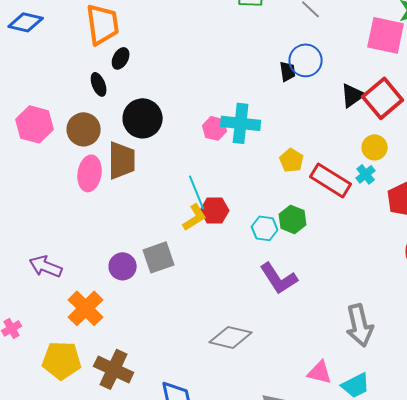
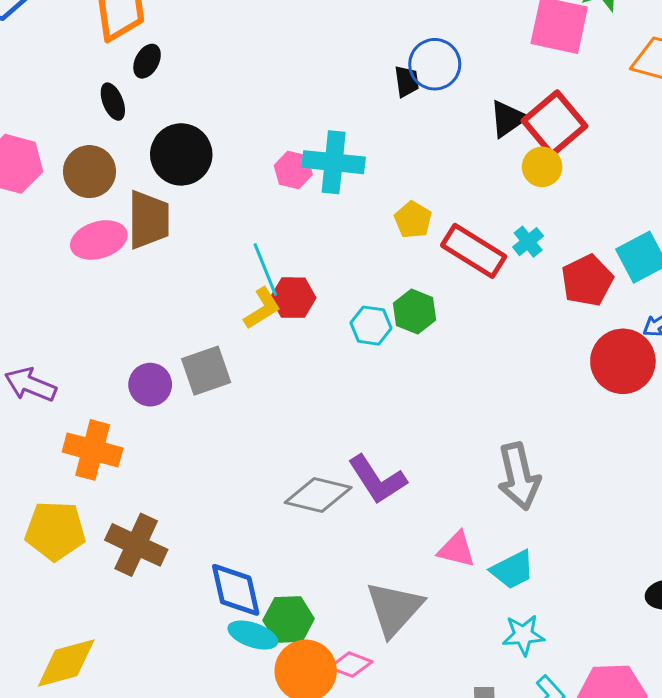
yellow circle: (375, 147) -> (542, 167), moved
pink ellipse: (90, 173) -> (99, 240), turned 64
purple L-shape: (279, 278) -> (377, 479), moved
orange cross: (86, 308) -> (93, 450), turned -30

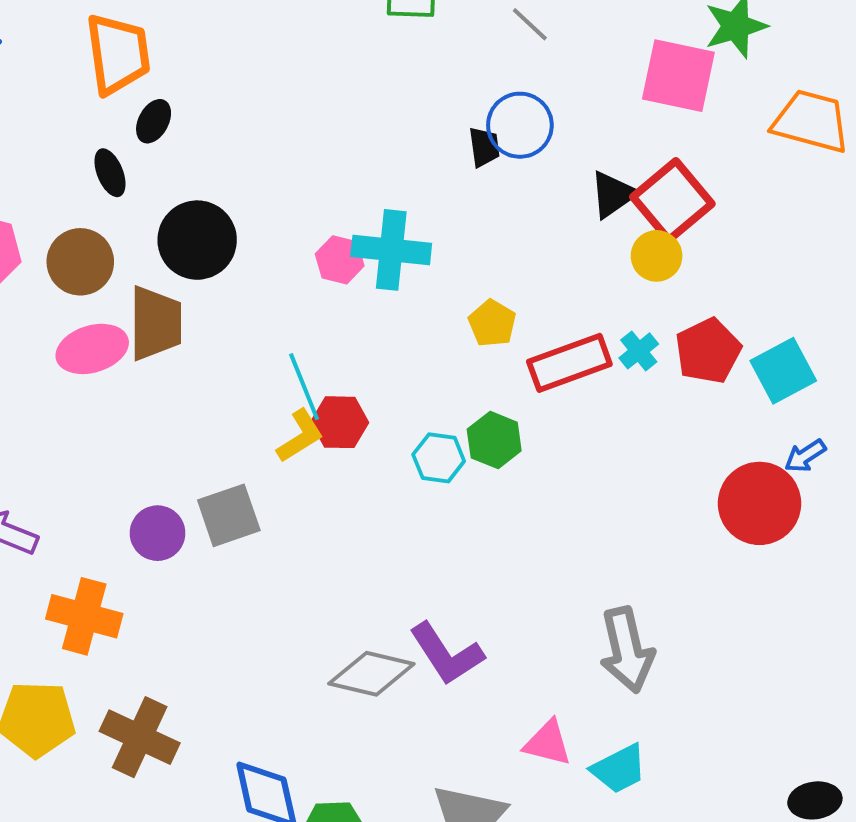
red rectangle: (474, 251) -> (569, 363), turned -52
red pentagon: (587, 280) -> (708, 351), moved

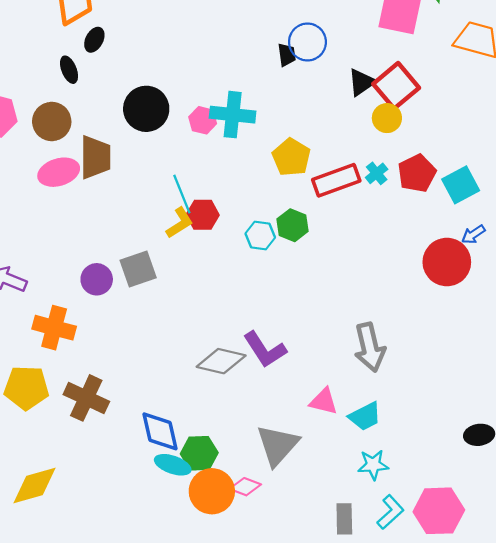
black circle: (197, 240) -> (146, 109), moved
yellow pentagon: (492, 323) -> (291, 157), size x1.4

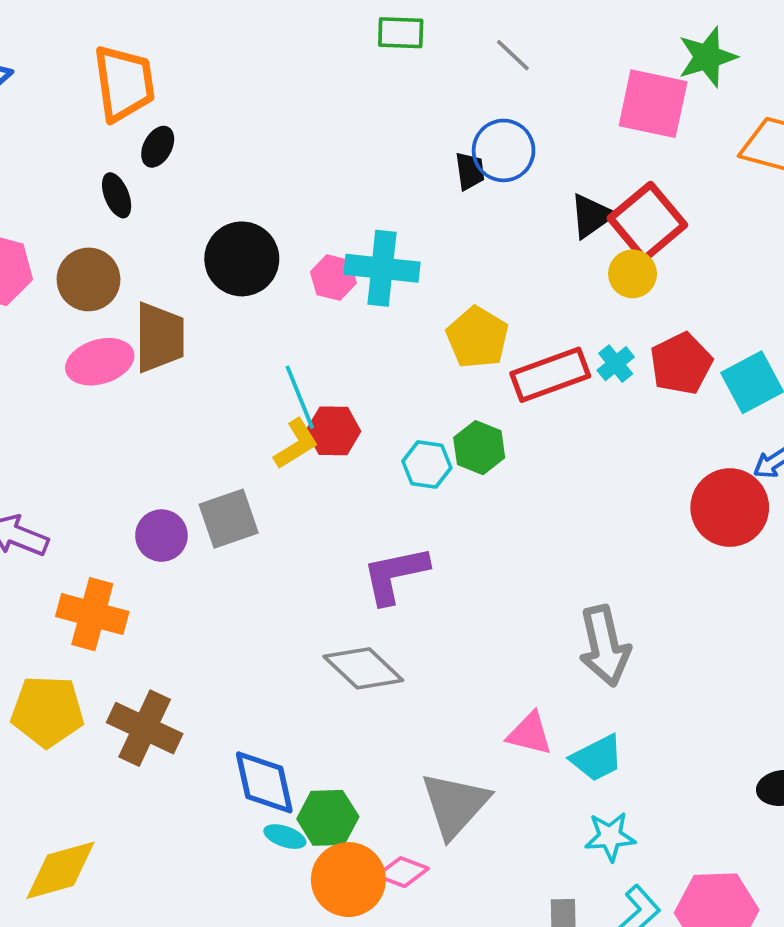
purple L-shape: (265, 350) -> (395, 575), moved, turned 111
gray diamond: (221, 361) -> (363, 668), turned 30
cyan ellipse: (173, 465) -> (285, 837), size x0.7

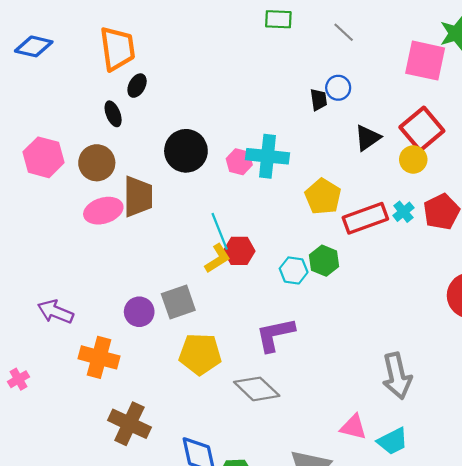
blue circle: (504, 150) -> (338, 88), size x0.7
black triangle: (591, 216) -> (368, 138), moved
yellow pentagon: (47, 711) -> (200, 354), moved

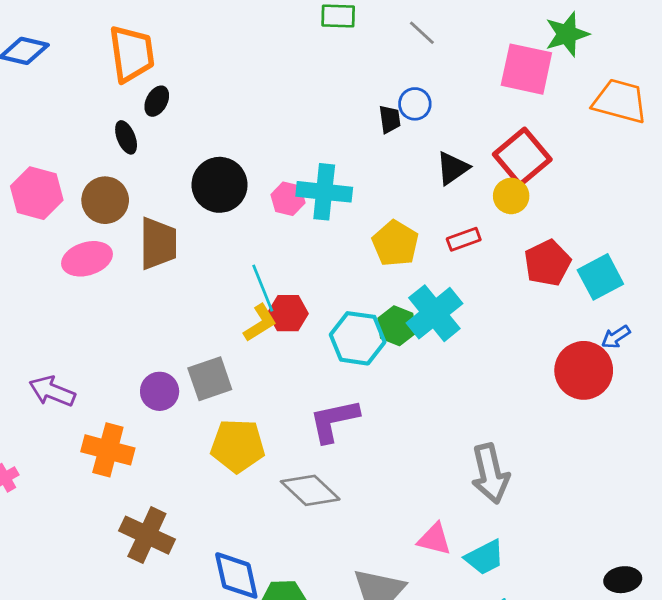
pink ellipse: (103, 211) -> (87, 259), moved
cyan cross: (403, 212) -> (434, 313), moved, size x2.0
red rectangle: (365, 218) -> (464, 239), moved, size x0.6
cyan hexagon: (294, 270) -> (358, 338), size x1.5

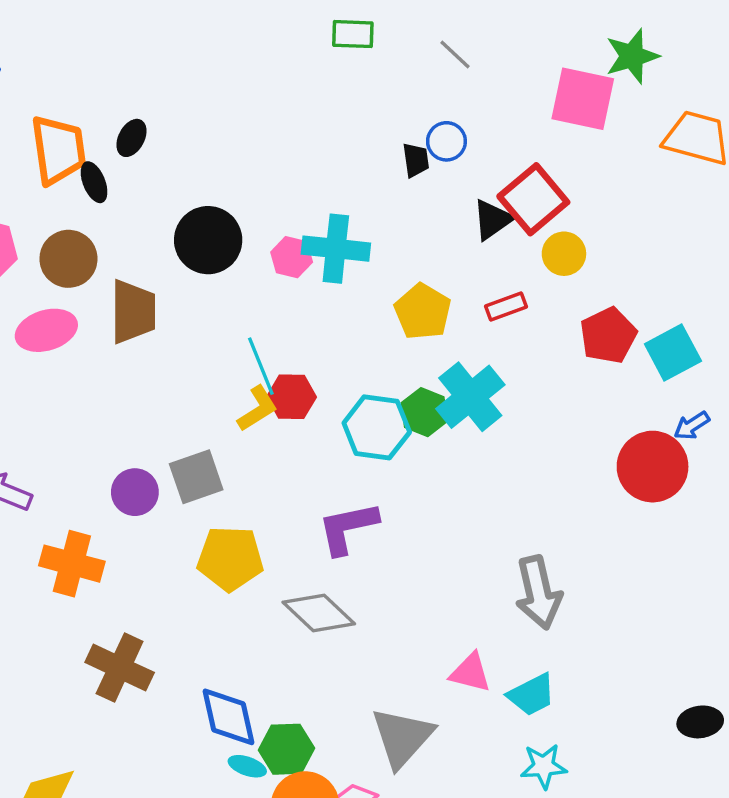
orange trapezoid: (132, 54) -> (58, 150), moved
red square: (522, 157) -> (533, 199), moved

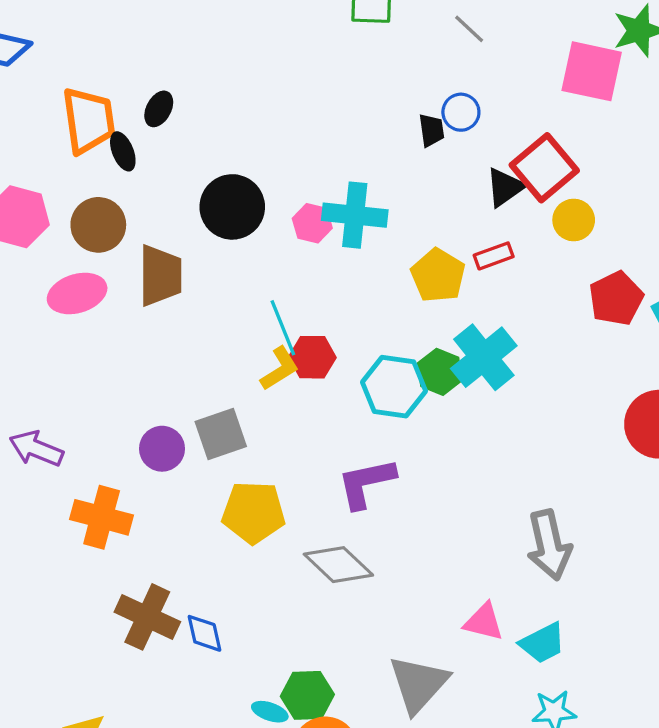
red rectangle: (506, 306) -> (494, 256), moved
blue diamond: (229, 717) -> (204, 633), moved, size x0.7

